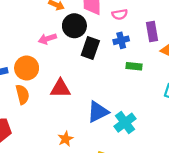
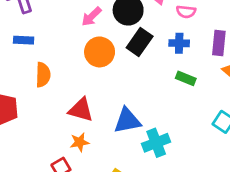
pink arrow: (47, 39) -> (92, 17), turned -42
orange circle: (27, 68) -> (100, 52), moved
red triangle: (60, 88) -> (81, 110), moved

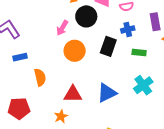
black rectangle: (140, 42) -> (108, 46), moved
orange star: (80, 142) -> (61, 116), moved
cyan cross: (156, 143) -> (143, 85), moved

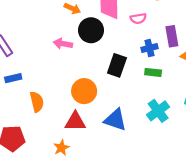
pink arrow: (62, 28) -> (63, 44), turned 70
blue cross: (128, 29) -> (149, 48), moved
orange circle: (75, 51) -> (84, 91), moved
blue triangle: (107, 93) -> (115, 120), turned 45

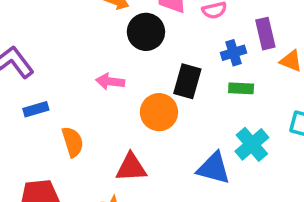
pink arrow: (63, 44) -> (110, 81), moved
orange circle: (84, 91) -> (159, 112), moved
blue triangle: (115, 120) -> (214, 168), moved

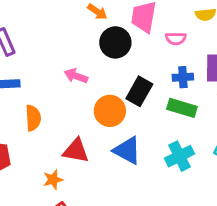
green rectangle: (241, 88) -> (182, 108), size x1.4
blue triangle: (214, 168) -> (127, 150), moved

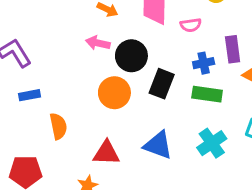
black circle: (115, 42) -> (131, 56), moved
pink arrow: (76, 76) -> (98, 43), moved
orange circle: (110, 111) -> (114, 93), moved

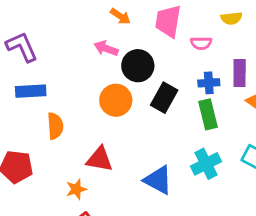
green rectangle: (207, 94) -> (208, 114), turned 60
blue rectangle: (29, 95) -> (31, 91), size x1.4
blue triangle: (158, 145) -> (158, 180), moved

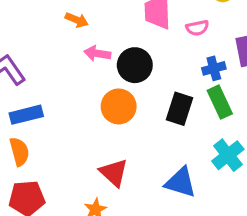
orange arrow: (120, 16) -> (77, 20), moved
black rectangle: (164, 98) -> (180, 109), moved
orange semicircle: (55, 126) -> (19, 152), moved
red triangle: (100, 159) -> (114, 173), turned 44

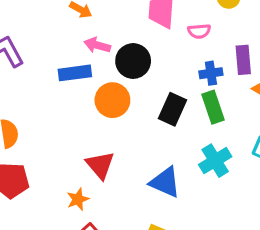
blue rectangle: (26, 115) -> (75, 73), moved

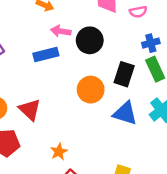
orange circle: (112, 100) -> (91, 90), moved
red triangle: (100, 165) -> (30, 110), moved
blue triangle: (165, 182) -> (125, 113), moved

